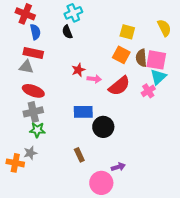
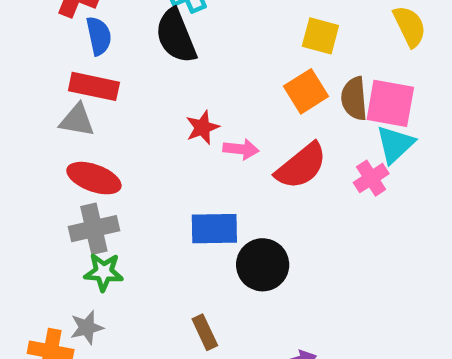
black semicircle: (67, 32) -> (176, 36), size x1.6
orange square: (121, 55) -> (306, 91), turned 30

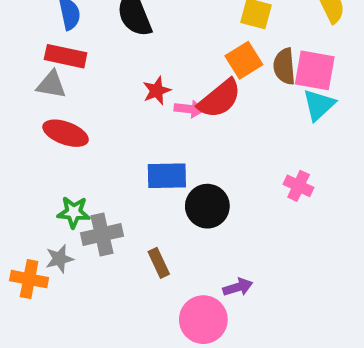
red semicircle: (301, 166) -> (220, 99), moved
pink cross: (371, 178) -> (299, 186), moved, turned -32
gray cross: (94, 229) -> (102, 235), moved

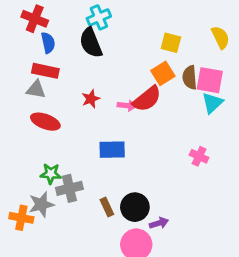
red star: (157, 91) -> (91, 99), moved
black circle: (207, 206) -> (135, 207), moved
gray star: (59, 259) -> (41, 204), size x1.4

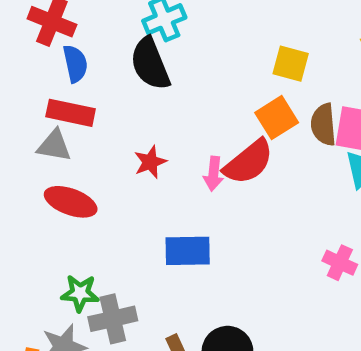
pink arrow: (127, 106) -> (213, 174), turned 90

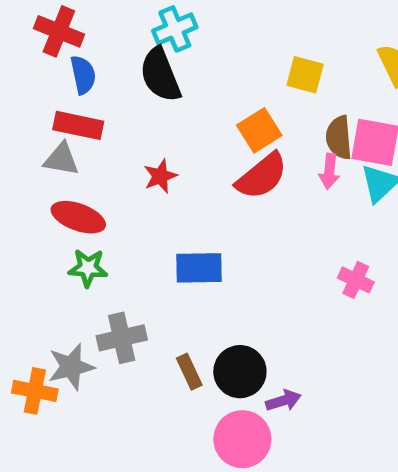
orange square: (277, 118) -> (259, 130), moved
pink arrow: (213, 174) -> (329, 171), moved
green star: (80, 293) -> (88, 268), moved

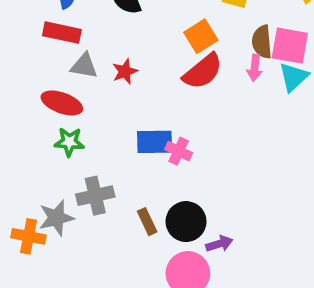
gray triangle: (61, 159) -> (84, 66), moved
pink cross: (356, 280) -> (179, 151), moved

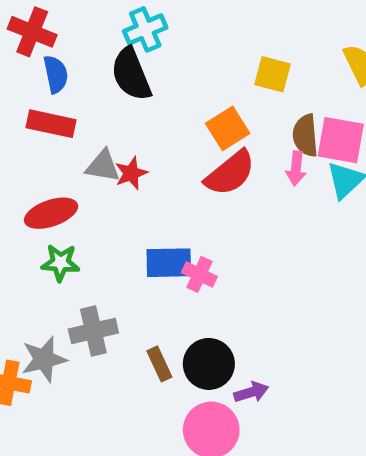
gray triangle: (84, 66) -> (103, 166), moved
red ellipse: (62, 103) -> (51, 213), turned -39

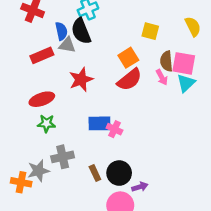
blue semicircle: (56, 74) -> (61, 31), moved
red rectangle: (51, 124) -> (42, 55), turned -35
gray triangle: (103, 166) -> (67, 45), moved
pink arrow: (296, 168) -> (162, 77), turned -35
red star: (131, 173) -> (81, 80), size x1.5

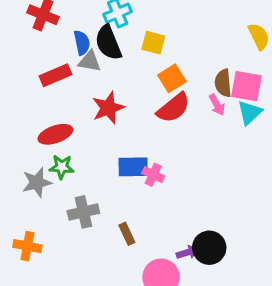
yellow square: (150, 31) -> (153, 43), moved
gray star: (38, 171) -> (37, 182), moved
black circle: (119, 173) -> (209, 248), moved

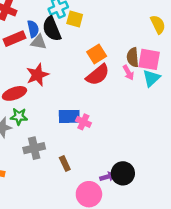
yellow square: (153, 43) -> (75, 19), moved
red rectangle: (55, 75) -> (14, 39), moved
red star: (108, 108) -> (37, 75), moved

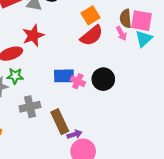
brown rectangle: (65, 164) -> (60, 122), size x1.6
black circle: (123, 173) -> (103, 79), moved
purple arrow: (108, 177) -> (75, 134), moved

